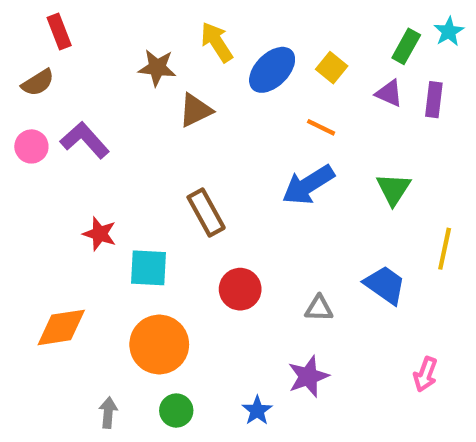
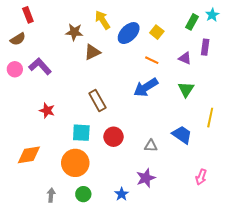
purple triangle: (389, 93) -> (185, 58), moved
cyan square: (149, 268) -> (81, 133), moved

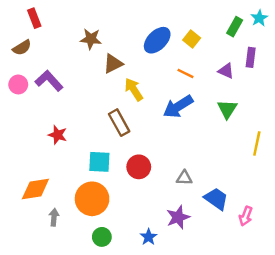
yellow arrow: (102, 20) -> (134, 89), moved
blue trapezoid: (182, 135) -> (216, 199), moved
gray arrow: (51, 195) -> (54, 217), moved

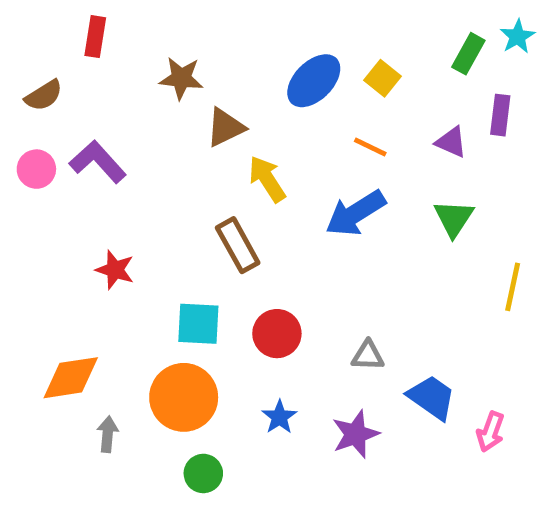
red rectangle: (34, 18) -> (95, 37), moved, turned 30
blue star: (149, 237) -> (279, 417), moved

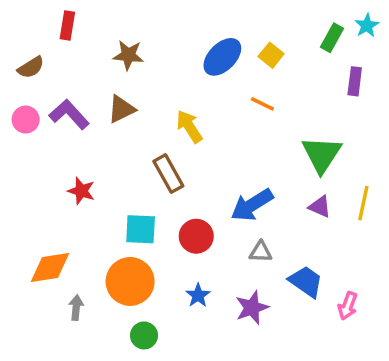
brown triangle: (225, 127) -> (121, 109), moved
purple triangle: (451, 142) -> (320, 207), moved
blue arrow: (356, 213) -> (252, 205), moved
green triangle: (454, 218) -> (322, 154), size x1.4

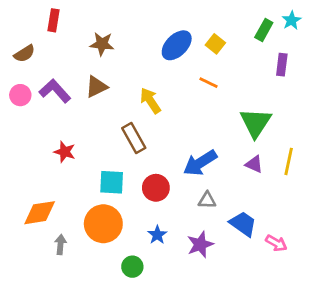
pink arrow: (348, 306) -> (276, 243), turned -80
green circle: (144, 335) -> (132, 267), moved

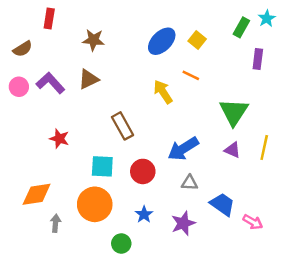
yellow arrow: (150, 101) -> (163, 92), moved

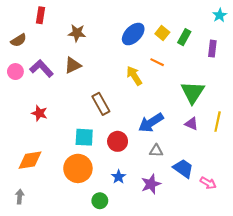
green rectangle: (241, 27) -> (184, 37), moved
red star: (59, 139) -> (39, 113), moved
gray arrow: (56, 223) -> (20, 197), moved

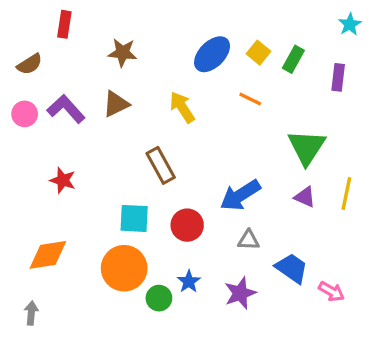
yellow arrow: (134, 76) -> (182, 107), moved
green circle: (100, 201) -> (159, 298), moved

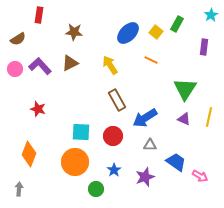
green rectangle: (293, 59) -> (177, 24), moved
brown rectangle: (161, 165) -> (117, 100), moved
orange diamond: (48, 255) -> (29, 154), turned -60
green circle: (159, 298) -> (96, 189), moved

